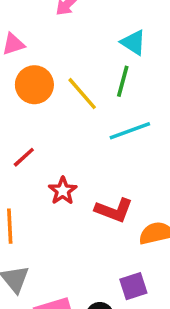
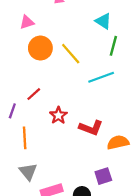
green line: (123, 81) -> (113, 46), moved

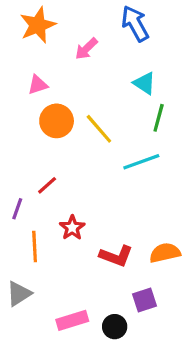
red star: (58, 115) -> (72, 228), moved
red L-shape: (91, 128) -> (116, 256), moved
gray triangle: (28, 172) -> (19, 294), moved, turned 36

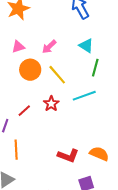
pink arrow: (86, 49) -> (49, 47), moved
red star: (72, 228) -> (51, 104), moved
orange semicircle: (165, 253) -> (99, 154), turned 36

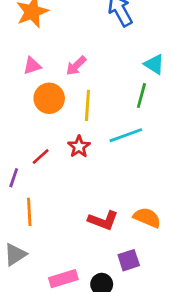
cyan triangle: (86, 46) -> (154, 64), moved
yellow line: (57, 75) -> (87, 105), turned 45

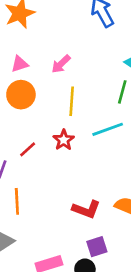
orange circle: (49, 98) -> (21, 95), moved
purple square: (129, 260) -> (97, 247), moved

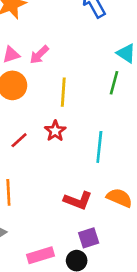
pink arrow: (61, 64) -> (39, 55), moved
cyan line: (108, 129) -> (99, 147), moved, turned -64

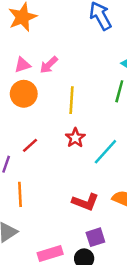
red star: (55, 131) -> (75, 138), moved
cyan line: (99, 147) -> (105, 152), turned 36

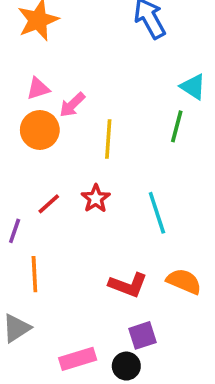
pink arrow: (49, 65) -> (72, 105), moved
red star: (75, 138) -> (96, 198), moved
cyan line: (105, 152) -> (157, 213), turned -60

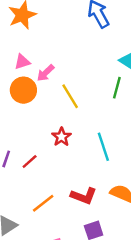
yellow line: (108, 139) -> (70, 96), turned -35
red line: (49, 204) -> (30, 161), moved
orange line: (34, 274) -> (43, 203), moved, turned 55

